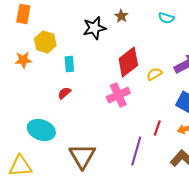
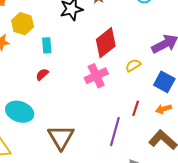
yellow semicircle: (154, 74) -> (133, 65), moved

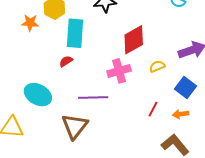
cyan rectangle: (47, 45) -> (75, 33), size x1.8
purple line: (115, 132) -> (93, 97), moved, turned 64

